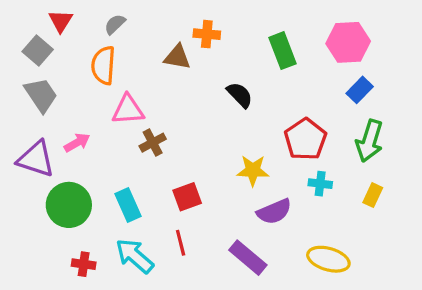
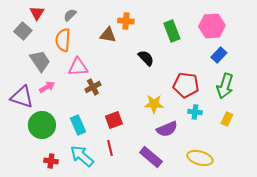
gray trapezoid: (41, 95) -> (40, 61), moved
red pentagon: (305, 139) -> (186, 85), turned -30

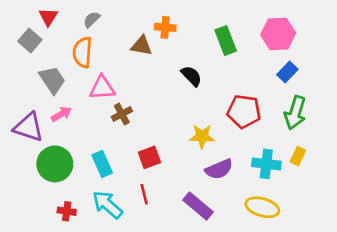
cyan cross: (195, 112) -> (266, 164), moved, size x1.5

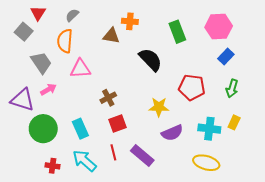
black semicircle: (191, 76) -> (151, 60), size x1.4
green arrow: (295, 113) -> (232, 88), size x0.7
brown cross: (122, 114) -> (108, 98), moved
purple rectangle: (198, 206) -> (142, 155), moved

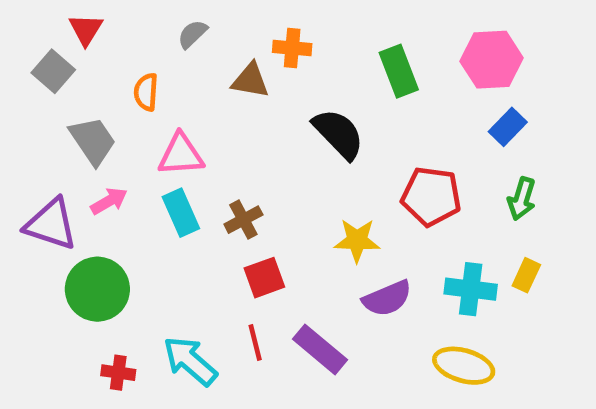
gray semicircle: (72, 15) -> (192, 34), moved
orange semicircle: (65, 41) -> (146, 92), size x0.7
cyan rectangle: (80, 129) -> (181, 213), moved

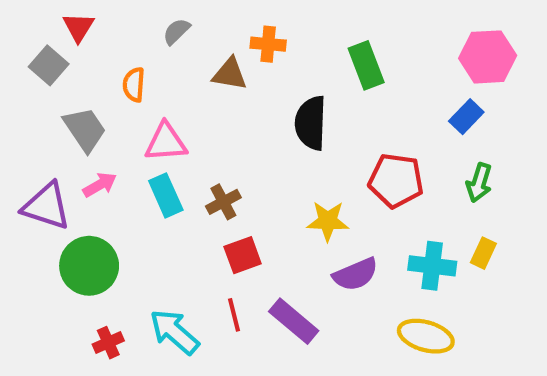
pink hexagon: (492, 60) -> (488, 57), moved
black semicircle: (339, 134) -> (311, 123), turned -134
red cross: (118, 373) -> (108, 343), turned -32

